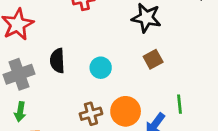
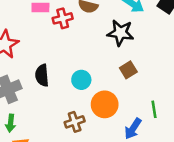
orange circle: (126, 111) -> (105, 104), moved

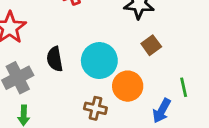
cyan circle: (81, 80) -> (99, 61), size x1.6
brown cross: (75, 122) -> (95, 108), turned 36

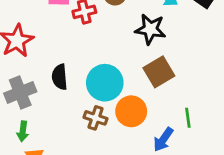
brown square: (151, 45) -> (159, 72), size x1.5
brown cross: (95, 108) -> (96, 118), moved

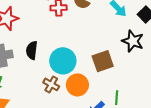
black star: (150, 29) -> (133, 41), moved

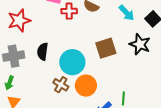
brown square: (103, 61) -> (106, 48), moved

